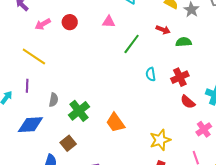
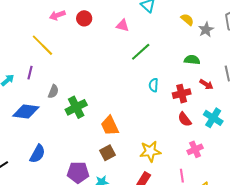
red arrow: (163, 30) -> (206, 84), moved
brown square: (68, 143) -> (107, 153), moved

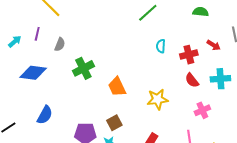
green semicircle: (192, 60) -> (201, 12), moved
gray semicircle: (53, 91) -> (60, 44), moved
cyan cross: (213, 118) -> (220, 79), turned -36
yellow star: (150, 151) -> (158, 99), moved
brown square: (107, 153) -> (114, 123), moved

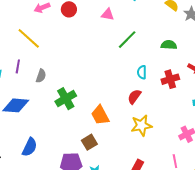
green semicircle: (201, 12) -> (169, 45), moved
red semicircle: (192, 80) -> (134, 97), moved, turned 77
brown square: (114, 123) -> (89, 142), moved

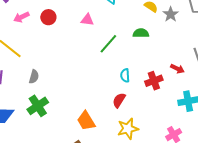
green semicircle: (169, 45) -> (141, 33), moved
gray semicircle: (41, 76) -> (34, 77), moved
green cross: (66, 99) -> (38, 106), moved

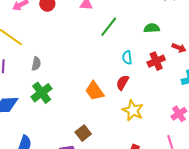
green semicircle: (141, 33) -> (152, 28), moved
orange trapezoid: (86, 121) -> (95, 91), moved
yellow star: (128, 129) -> (133, 110), turned -30

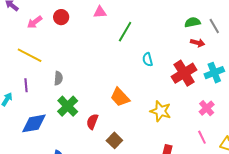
green semicircle: (152, 28) -> (192, 22), moved
red cross: (156, 61) -> (184, 73), moved, size x1.4
red semicircle: (122, 83) -> (92, 122), moved

